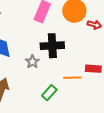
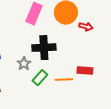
green rectangle: (49, 93) -> (40, 78), moved

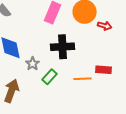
gray star: (24, 64) -> (33, 64), moved
green rectangle: (40, 78) -> (50, 77), moved

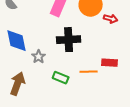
green rectangle: (50, 77) -> (61, 78), moved, turned 70

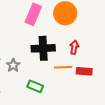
red arrow: (111, 19) -> (74, 47), moved, turned -96
orange line: (89, 72) -> (63, 67), moved

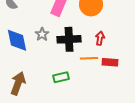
gray star: (13, 65) -> (42, 34), moved
green rectangle: (35, 86) -> (61, 77), turned -35

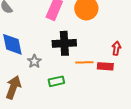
gray star: (42, 34) -> (34, 61), moved
red arrow: (100, 38) -> (116, 48), moved

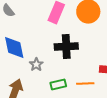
orange line: (84, 62) -> (85, 84), moved

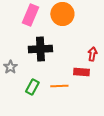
green rectangle: (58, 85) -> (32, 87), turned -49

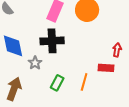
black cross: (40, 49) -> (52, 41), moved
orange line: (59, 86) -> (84, 82), turned -72

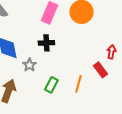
black cross: (52, 41) -> (46, 43), size x0.7
red rectangle: (106, 68) -> (100, 70), turned 49

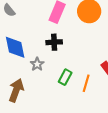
green rectangle: (51, 85) -> (65, 77), moved

